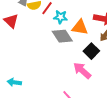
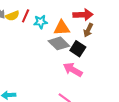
gray diamond: (62, 36) -> (59, 43), moved

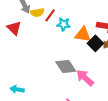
gray diamond: (59, 43) -> (66, 67), moved
black square: (78, 49) -> (95, 43), moved

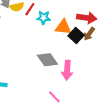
pink arrow: (85, 78) -> (67, 70), turned -126

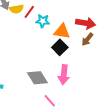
black square: (76, 35) -> (60, 47), moved
gray diamond: (47, 60) -> (37, 78), moved

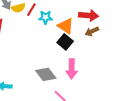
orange triangle: (62, 31) -> (66, 26), turned 30
brown arrow: (87, 39) -> (92, 31), turned 32

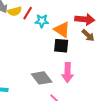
brown arrow: (92, 31) -> (88, 35), turned -112
black square: (65, 42) -> (61, 46), turned -35

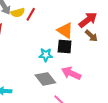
red arrow: (85, 19) -> (88, 20), turned -42
cyan star: (42, 21) -> (46, 55), moved
pink arrow: (68, 73) -> (71, 73), turned 114

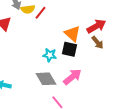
pink arrow: (71, 73) -> (72, 77), turned 108

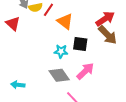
orange triangle: (72, 34) -> (65, 21), moved
brown arrow: (97, 42) -> (108, 35), size x1.5

